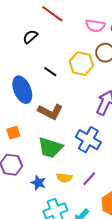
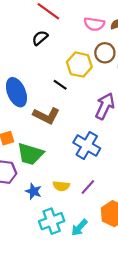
black semicircle: (30, 37) -> (40, 38), moved
black line: (50, 72) -> (60, 85), moved
green trapezoid: (50, 148) -> (30, 154), moved

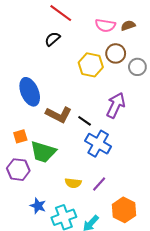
black line: (60, 85) -> (85, 121), moved
blue star: (34, 191) -> (38, 206), moved

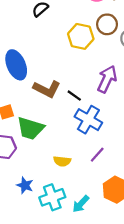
purple line: (99, 184) -> (97, 155), moved

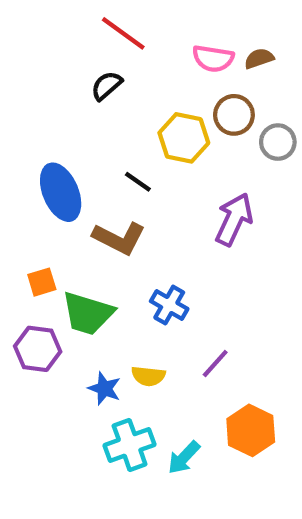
black line: (74, 96) -> (138, 182), moved
blue cross: (88, 120) -> (169, 305), moved, size x0.7
blue star: (25, 185) -> (104, 389), moved

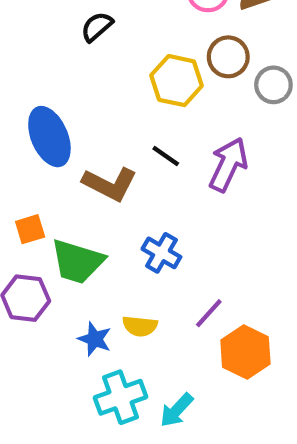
black line: (138, 182) -> (166, 156), moved
orange hexagon: (251, 430) -> (245, 352), moved

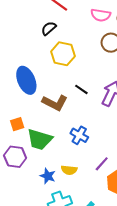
yellow hexagon: (177, 81) -> (63, 54), moved

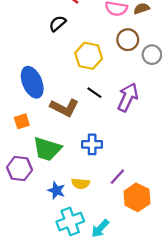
yellow hexagon: (63, 54) -> (89, 56), moved
orange square: (17, 124) -> (22, 121), moved
blue cross: (79, 135) -> (92, 144), turned -30

